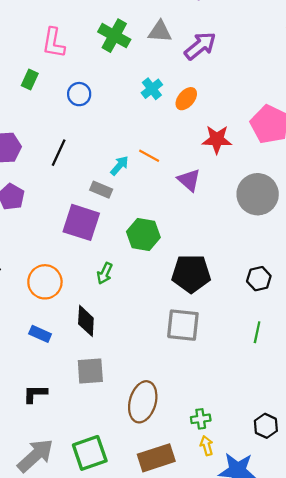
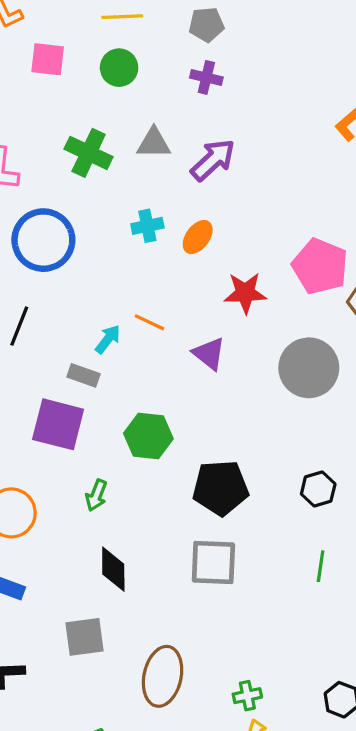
cyan cross: (152, 89) -> (147, 226), turned 30
blue circle: (79, 94) -> (43, 240), size x1.8
black diamond: (86, 321) -> (113, 569), moved

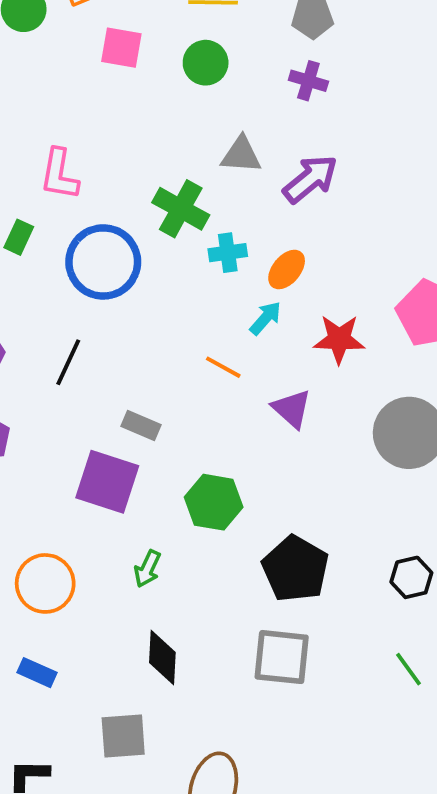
green cross: (89, 153) -> (181, 209), moved
cyan arrow: (108, 339) -> (266, 318), moved
black pentagon: (220, 488) -> (295, 569), turned 30
green line: (321, 566) -> (409, 669), turned -48

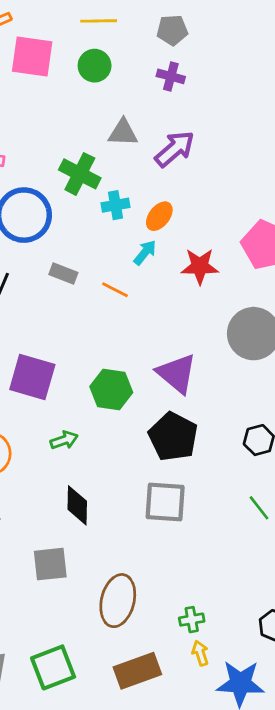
pink square: (121, 48) -> (32, 57), size x1.4
purple triangle: (292, 409) -> (177, 374), moved, size x1.4
gray rectangle: (141, 425) -> (63, 274), moved
green arrow: (147, 569) -> (64, 440), turned -132

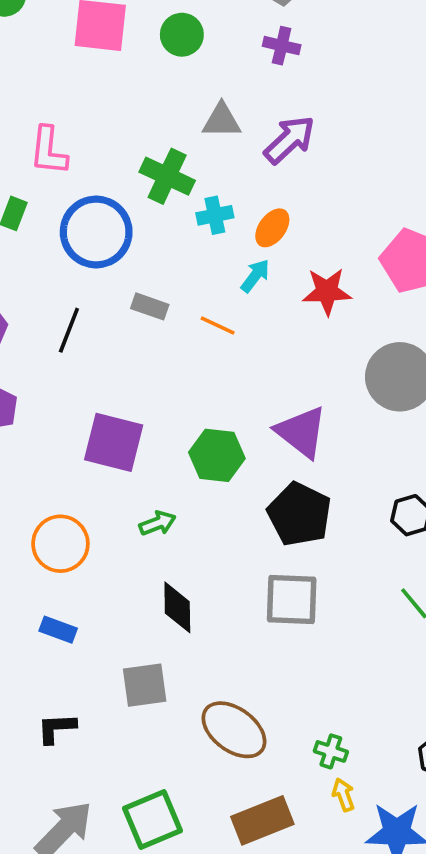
brown ellipse: (118, 601) -> (234, 730), turned -66
green cross: (192, 620) -> (331, 751), turned 30

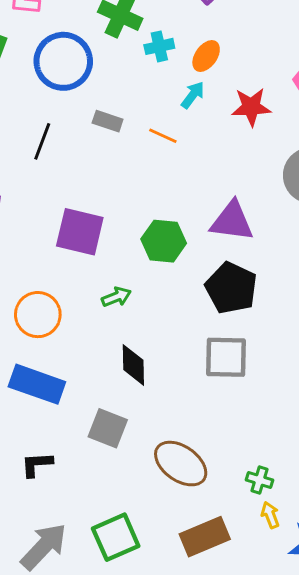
purple triangle: (301, 432) -> (232, 221), turned -30
blue rectangle: (58, 630) -> (37, 384), size x1.8
gray square: (145, 685) -> (108, 428), turned 30

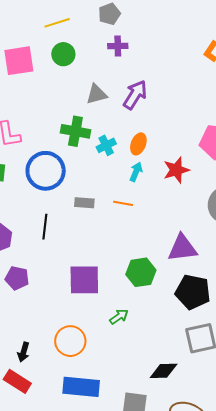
black diamond: (133, 365) -> (164, 371), moved, turned -76

